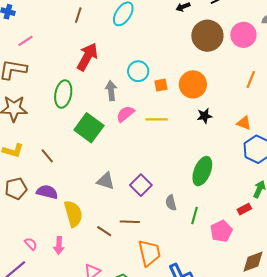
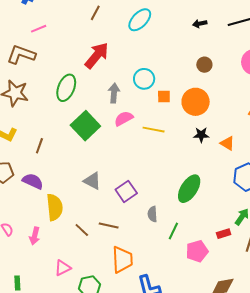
brown circle: (207, 36) -> (204, 65), moved, size x0.5
orange triangle: (244, 123) -> (227, 143), moved
brown line: (47, 156) -> (39, 146), turned 49

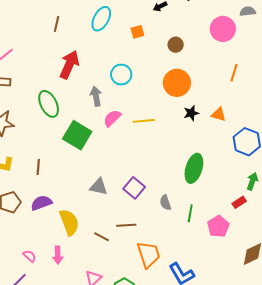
green ellipse: (66, 88) -> (49, 104), turned -32
orange square: (164, 97) -> (137, 32), moved
purple semicircle: (33, 181) -> (41, 203), turned -30

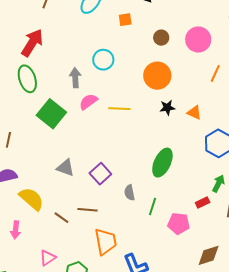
pink circle: (223, 29) -> (198, 40), moved
red arrow: (69, 65) -> (32, 43), moved
yellow semicircle: (69, 222) -> (31, 199), turned -36
pink pentagon: (218, 226) -> (179, 224), turned 30

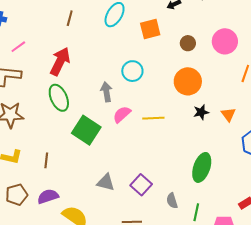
orange square: (125, 20) -> (150, 29), size x1.5
orange triangle: (194, 113) -> (228, 114), turned 35

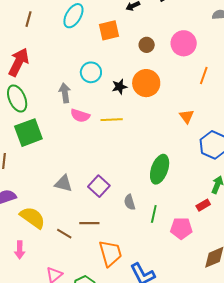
black star: (201, 112) -> (119, 87), moved
pink semicircle: (122, 114) -> (80, 116), turned -120
green square: (86, 130) -> (28, 133), moved, turned 36

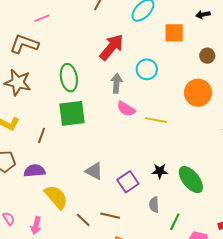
red arrow: (19, 62) -> (112, 47), moved
black star: (119, 87) -> (160, 171), moved
green ellipse: (160, 169) -> (191, 180), turned -72

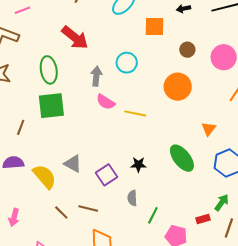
red arrow: (112, 47) -> (75, 38), moved, turned 88
green ellipse: (191, 180) -> (182, 158), moved
yellow semicircle: (56, 197) -> (45, 177), moved

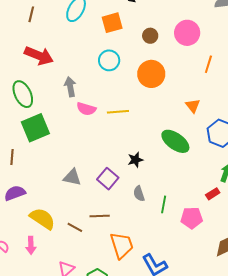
cyan circle: (127, 63) -> (109, 60), moved
yellow semicircle: (45, 177) -> (42, 219), moved

